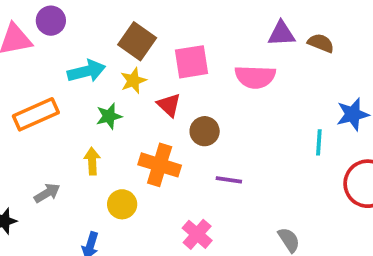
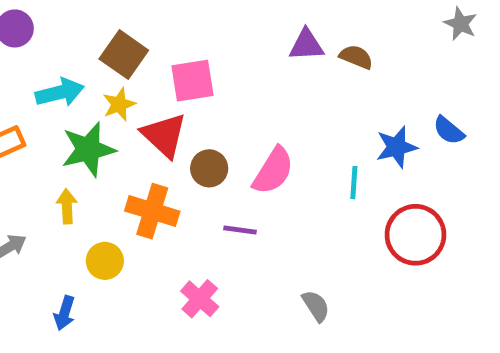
pink semicircle: (255, 77) -> (273, 171), moved, turned -60
red triangle: (169, 105) -> (164, 135), size x1.5
green star: (109, 116) -> (88, 149), size x1.6

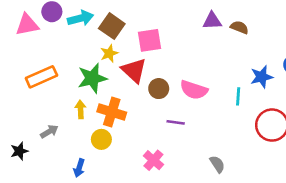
cyan arrow: (60, 92) -> (81, 18), moved
pink semicircle: (273, 171) -> (194, 90), turned 76
orange cross: (152, 211) -> (112, 112), moved

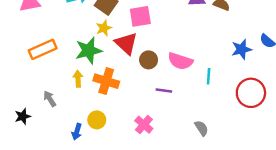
cyan line: (238, 96) -> (209, 76), moved
gray arrow: (49, 132) -> (50, 99), turned -91
yellow circle: (101, 139) -> (97, 120), moved

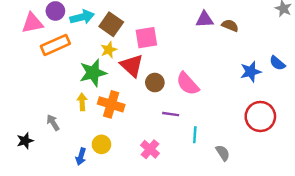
orange rectangle: (43, 49) -> (55, 45), moved
pink semicircle: (180, 61) -> (188, 84), turned 30
cyan line: (209, 76) -> (195, 135), moved
gray semicircle: (202, 128) -> (223, 153), moved

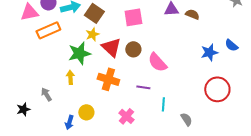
pink square: (146, 38) -> (133, 17), moved
brown circle: (155, 83) -> (133, 49), moved
orange cross: (111, 104) -> (108, 79), moved

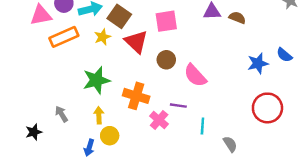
yellow star: (92, 34) -> (102, 37), moved
red triangle: (111, 47) -> (136, 42), moved
green star: (79, 53) -> (96, 80), moved
yellow arrow: (70, 77) -> (99, 115), moved
pink cross: (126, 116) -> (159, 120), moved

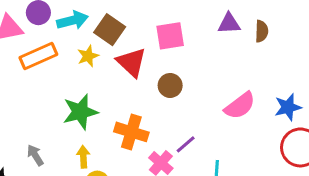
brown semicircle: (237, 18) -> (262, 31), turned 70
blue star: (258, 63) -> (288, 107), moved
pink semicircle: (195, 75) -> (240, 106), moved, turned -85
purple line: (178, 106) -> (186, 144), turned -49

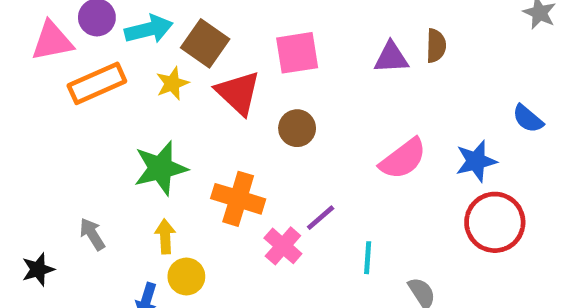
purple triangle: (229, 23) -> (391, 58), moved

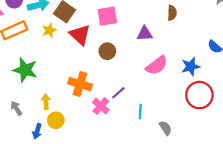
purple triangle: (391, 58) -> (145, 34), moved
green star: (160, 168) -> (25, 70), moved, turned 30
gray arrow: (92, 234) -> (16, 108), moved

